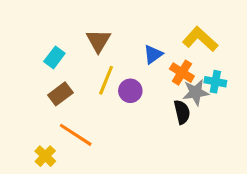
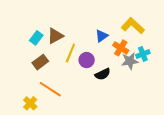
brown triangle: (98, 41) -> (55, 36), moved, turned 30
cyan cross: (215, 82) -> (143, 54), turned -32
black semicircle: (182, 112) -> (103, 74), moved, turned 77

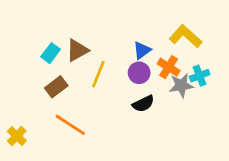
purple circle: (87, 60) -> (139, 73), moved
yellow cross: (30, 103) -> (17, 136), moved

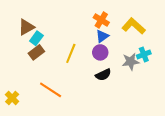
brown triangle: (77, 50) -> (26, 27), moved
orange cross: (169, 67) -> (101, 20), moved
brown rectangle: (56, 87) -> (36, 52), moved

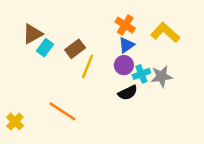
brown rectangle: (36, 52) -> (75, 49), moved
cyan cross: (144, 54) -> (141, 74), moved

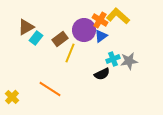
yellow L-shape: (165, 33) -> (118, 16), moved
purple circle: (124, 65) -> (84, 30), moved, size x1.5

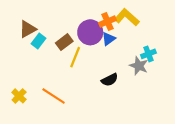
orange cross: (100, 20) -> (107, 22), turned 35
cyan cross: (113, 59) -> (148, 54), moved
gray star: (129, 61) -> (139, 66), turned 30
yellow cross: (12, 97) -> (19, 96), moved

